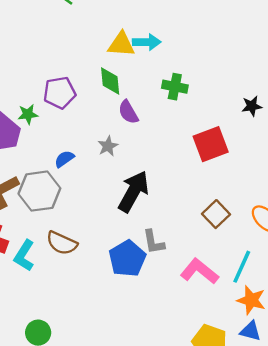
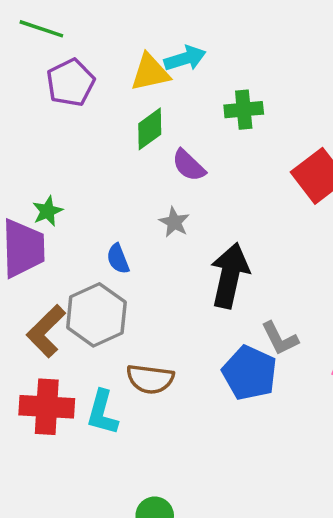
green diamond: (110, 81) -> (150, 129), turned 76
purple pentagon: (60, 93) -> (71, 83), moved
blue semicircle: (64, 159) -> (118, 259), turned -60

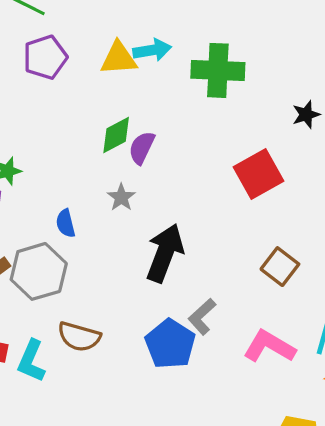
green cross: (244, 110) -> (218, 70), moved, size x1.5
green diamond: (150, 129) -> (116, 135), moved
purple semicircle: (189, 165) -> (142, 148), turned 64
gray L-shape: (280, 338) -> (202, 317), turned 66

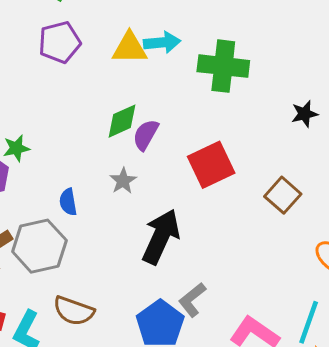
red square: (259, 174) -> (211, 165), moved
brown square: (280, 267) -> (283, 195), moved

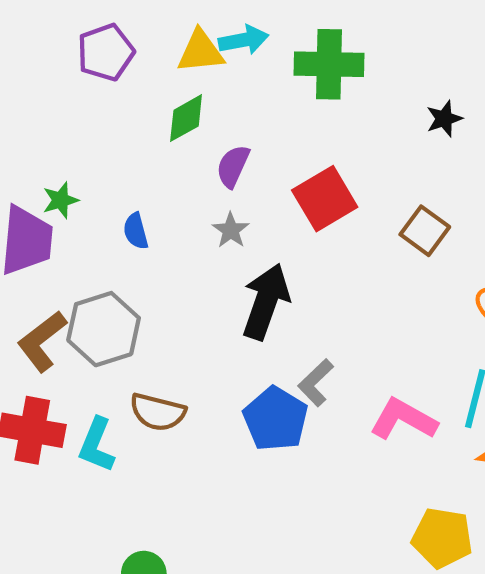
green diamond: (122, 121) -> (186, 118), moved
gray star: (123, 181) -> (231, 230), moved
blue semicircle: (68, 202) -> (136, 231), moved

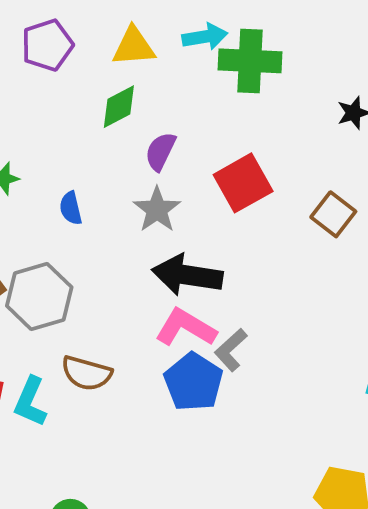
cyan arrow: (244, 40) -> (205, 37), moved
gray star: (231, 230) -> (157, 210), size x1.4
black arrow: (266, 302) -> (187, 275), turned -102
pink L-shape: (404, 419) -> (186, 328), moved

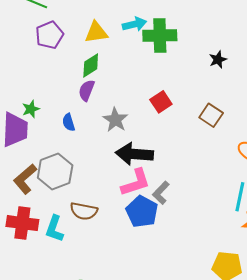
purple semicircle: (160, 151) -> (86, 90), moved
red square: (243, 183) -> (161, 102), size x0.7
pink L-shape: (186, 328) -> (136, 182), turned 136

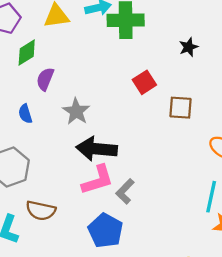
green diamond: (91, 65) -> (27, 53), moved
red square: (161, 102) -> (144, 82), moved
brown square: (211, 115) -> (180, 108), turned -30
blue pentagon: (142, 212) -> (105, 231), moved

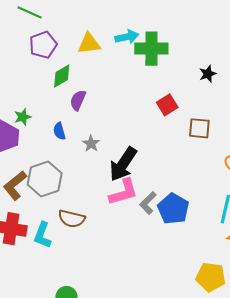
gray star: (76, 111) -> (91, 144), moved, size x0.7
black arrow: (97, 149) -> (123, 164), turned -63
blue pentagon: (105, 231) -> (173, 209), moved

